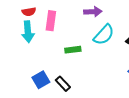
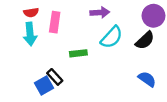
black rectangle: (63, 84) -> (55, 77), moved

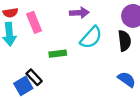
pink rectangle: (55, 22) -> (34, 22), turned -30
black semicircle: (145, 40) -> (124, 41), turned -54

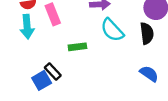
cyan semicircle: (91, 37) -> (112, 30), turned 95

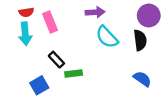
green rectangle: (77, 47) -> (74, 73), moved
black rectangle: (53, 71) -> (56, 60), moved

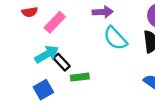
pink rectangle: (50, 22) -> (55, 22), turned 66
cyan arrow: (25, 34) -> (47, 54), moved, turned -115

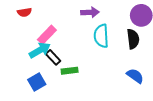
pink rectangle: (55, 22) -> (47, 35), moved
cyan semicircle: (115, 38) -> (101, 36), turned 40

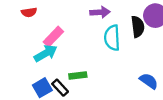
black semicircle: (133, 39) -> (138, 27), moved
black rectangle: (53, 57) -> (60, 88), moved

